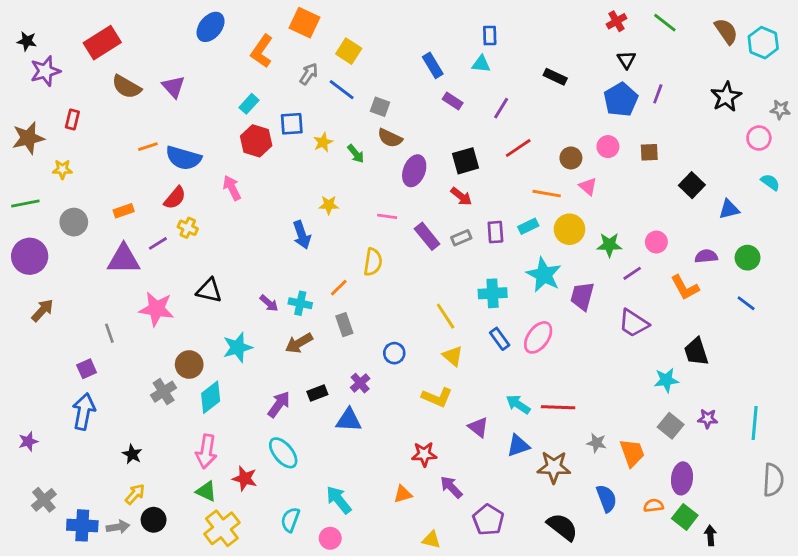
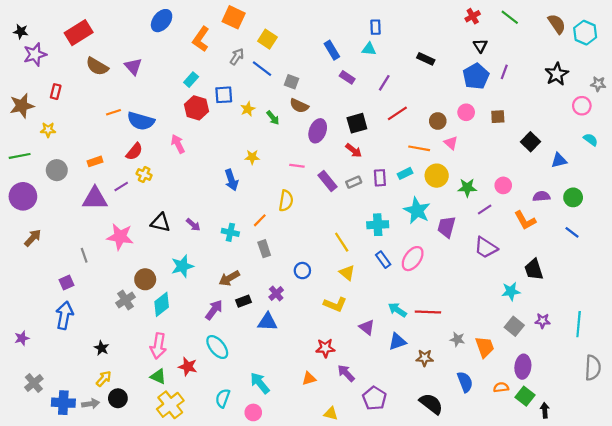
purple arrow: (269, 303) -> (193, 225), moved
brown arrow: (299, 343) -> (229, 278), moved
brown star: (554, 467) -> (425, 358), size x0.7

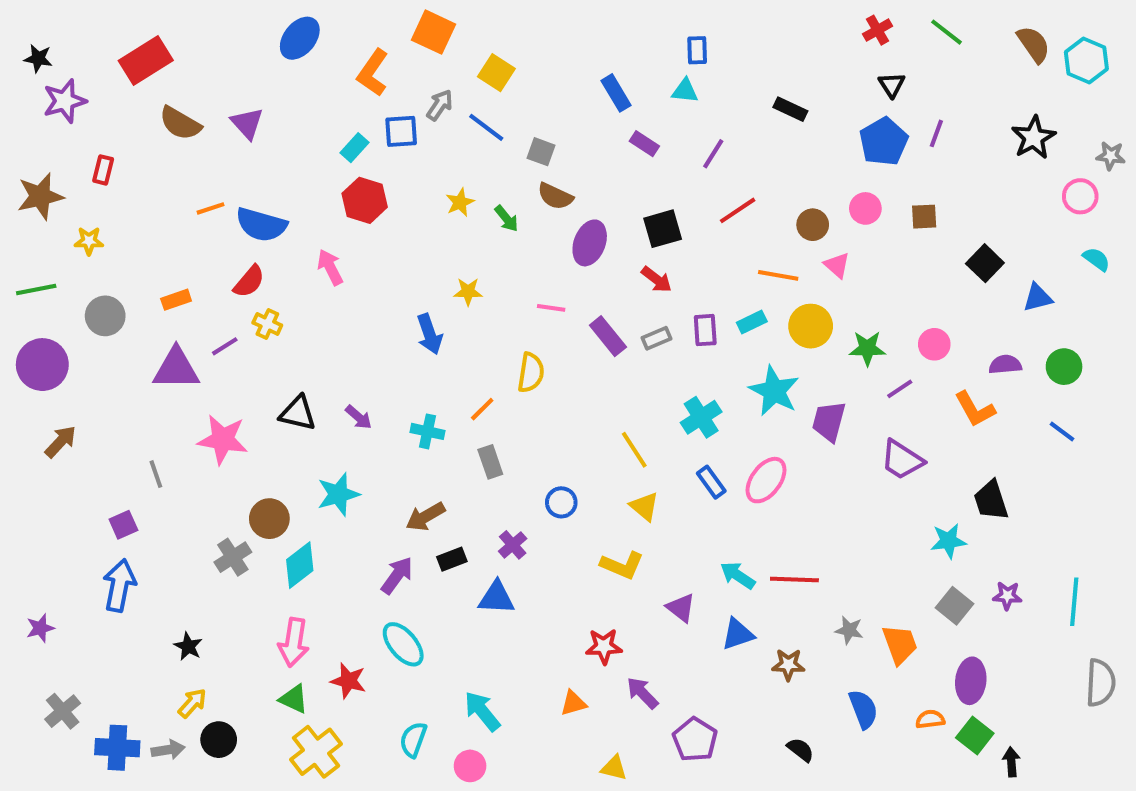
blue square: (224, 95) -> (401, 131), moved
cyan cross: (378, 225) -> (701, 417), turned -30
black semicircle: (431, 404) -> (800, 750), size x0.6

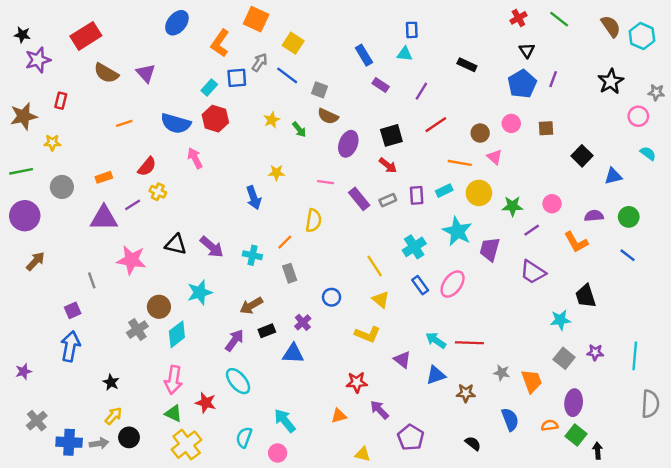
blue semicircle: (261, 225) -> (176, 123), moved
purple arrow: (359, 417) -> (212, 247), size x1.5

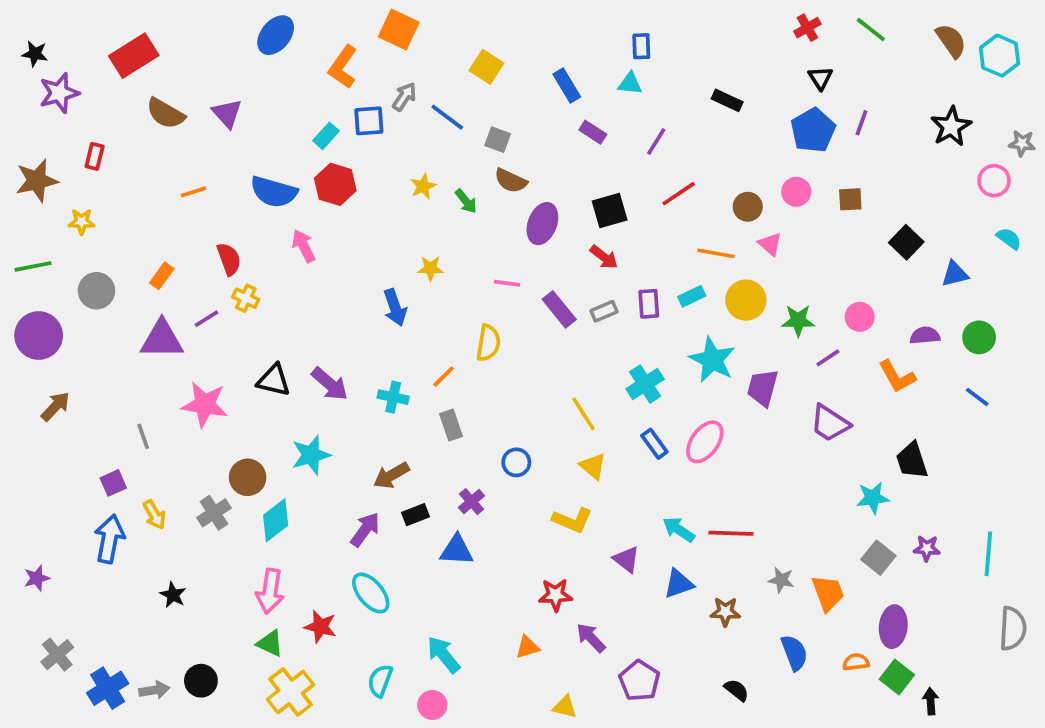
yellow square: (293, 43) -> (486, 67), moved
red semicircle: (147, 167) -> (229, 259), turned -60
orange rectangle: (104, 177) -> (162, 276), turned -35
yellow arrow: (113, 416) -> (154, 515), moved, turned 108
blue cross: (69, 442) -> (108, 688), turned -35

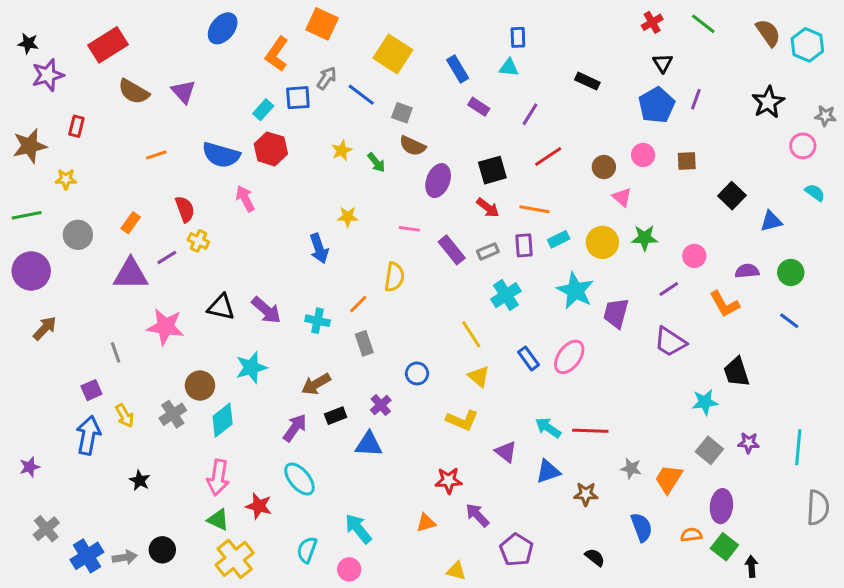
yellow square: (486, 67) -> (393, 54), size x1.4
orange line: (716, 253) -> (535, 209), moved
green star: (798, 321) -> (645, 238), moved
cyan cross: (645, 384) -> (506, 295), moved
orange trapezoid: (828, 593) -> (669, 479), turned -128

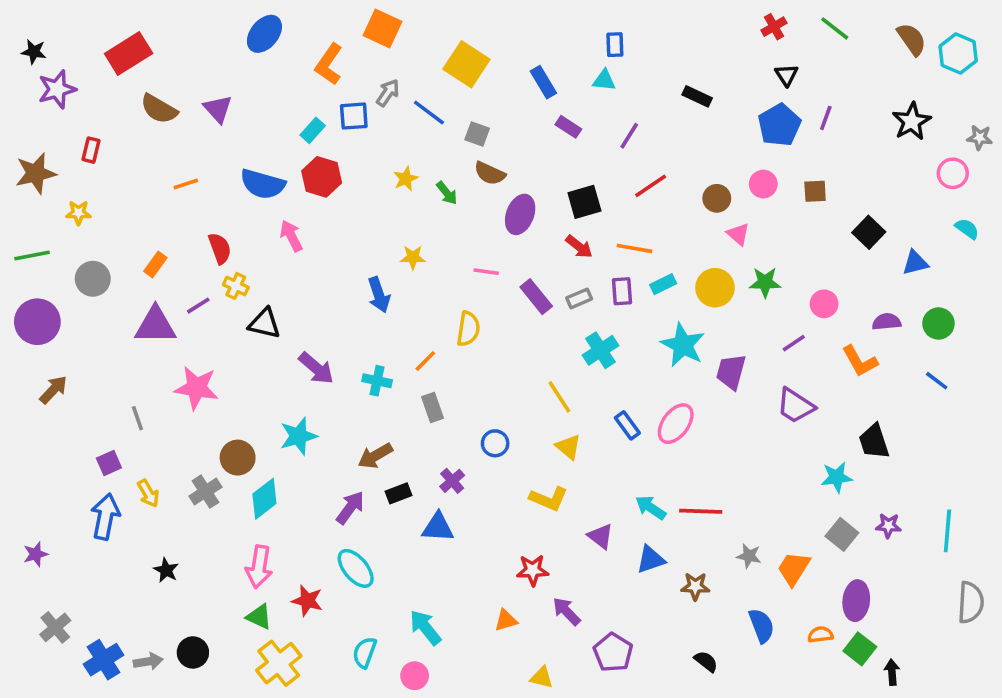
black triangle: (221, 307) -> (264, 323), moved

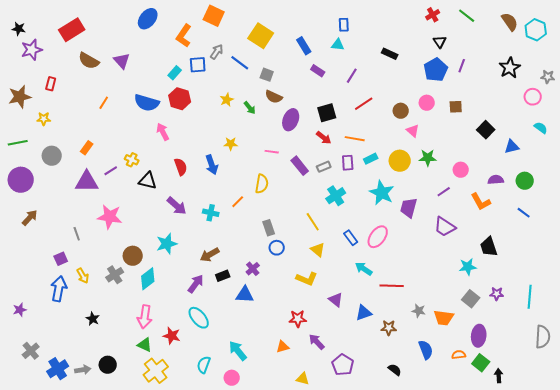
orange line: (186, 184) -> (104, 103), turned -40
red semicircle: (220, 248) -> (181, 167), moved
gray rectangle: (432, 408) -> (269, 228), moved
cyan arrow: (651, 508) -> (364, 269), moved
orange trapezoid: (794, 568) -> (444, 318), turned -115

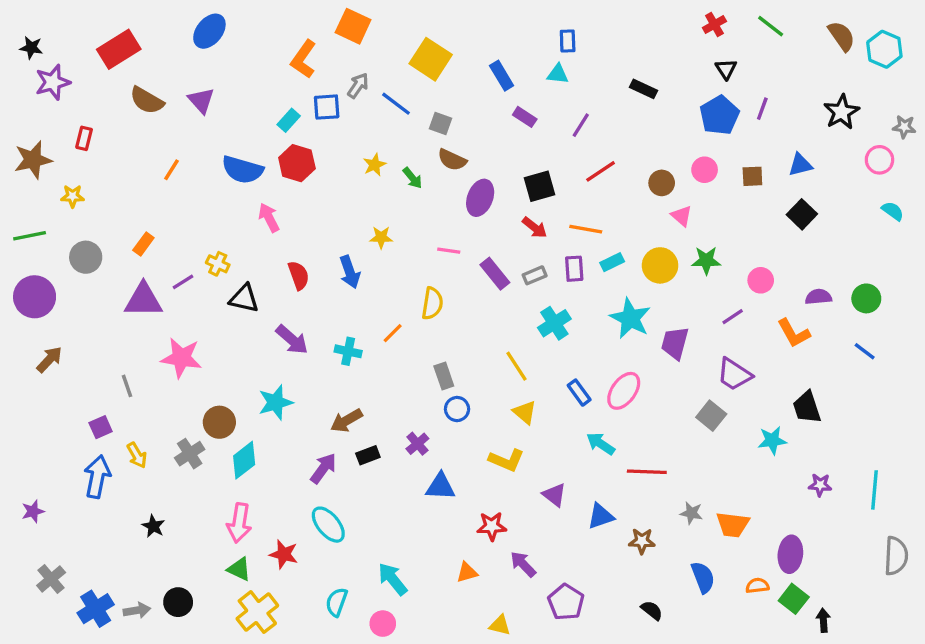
blue ellipse: (148, 19) -> (209, 31), moved
blue triangle: (512, 147) -> (800, 165), moved
blue triangle: (245, 295) -> (441, 487), moved
gray square: (471, 299) -> (711, 416), moved

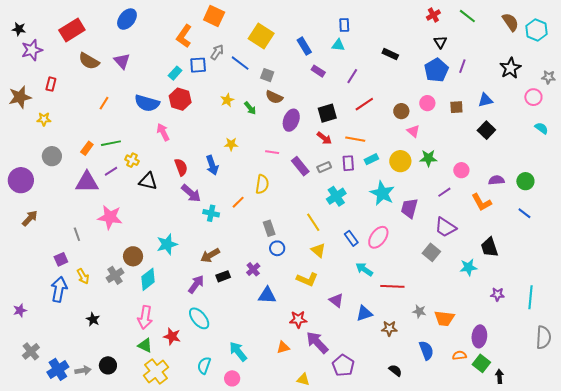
green line: (30, 236) -> (111, 143), moved
purple arrow: (292, 340) -> (191, 193), moved
purple arrow: (523, 564) -> (317, 342), size x1.4

